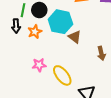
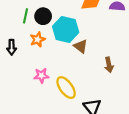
black arrow: (16, 26) -> (12, 47), moved

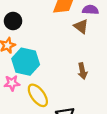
cyan hexagon: (66, 29) -> (26, 62), moved
brown triangle: (81, 46) -> (81, 26), moved

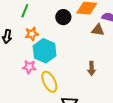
black circle: (13, 21) -> (63, 17), moved
brown triangle: (81, 26) -> (98, 30), turned -40

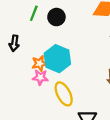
black circle: (63, 17) -> (56, 17), moved
orange star: (32, 34) -> (40, 63), moved

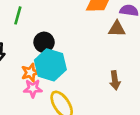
black circle: (56, 17) -> (44, 42), moved

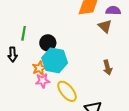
green line: (18, 15) -> (24, 33), moved
brown triangle: (117, 29) -> (105, 26), turned 48

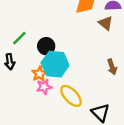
green line: (24, 33) -> (19, 38), turned 40

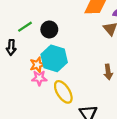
black circle: (46, 46) -> (49, 29), moved

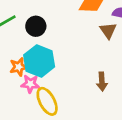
pink star: (39, 78) -> (30, 84), moved

